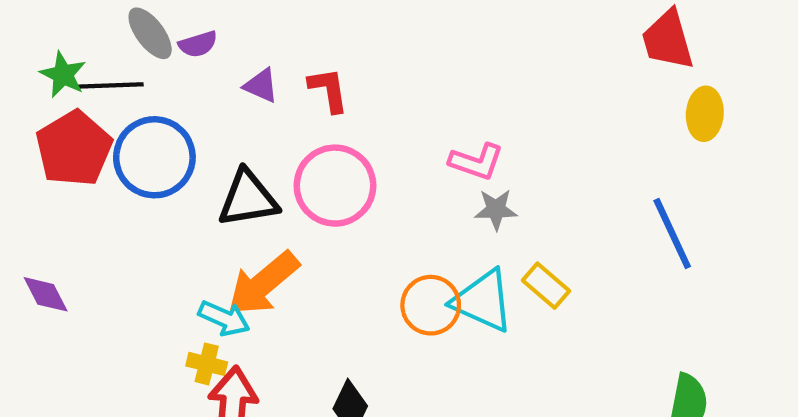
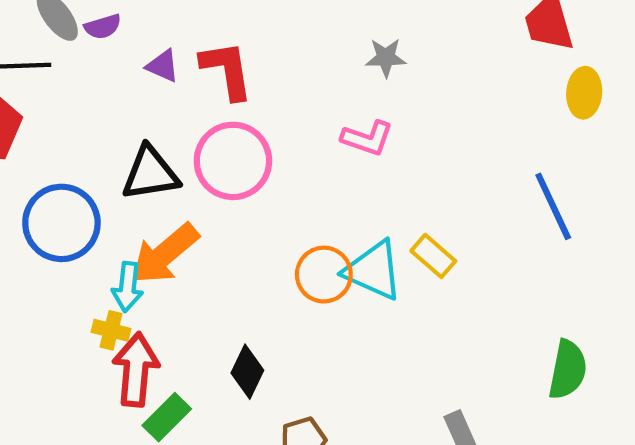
red L-shape: (328, 90) -> (227, 70), size x1.4
blue circle: (154, 157) -> (61, 223), moved
gray star: (496, 209) -> (386, 58), moved
cyan arrow: (224, 318) -> (128, 287), turned 72

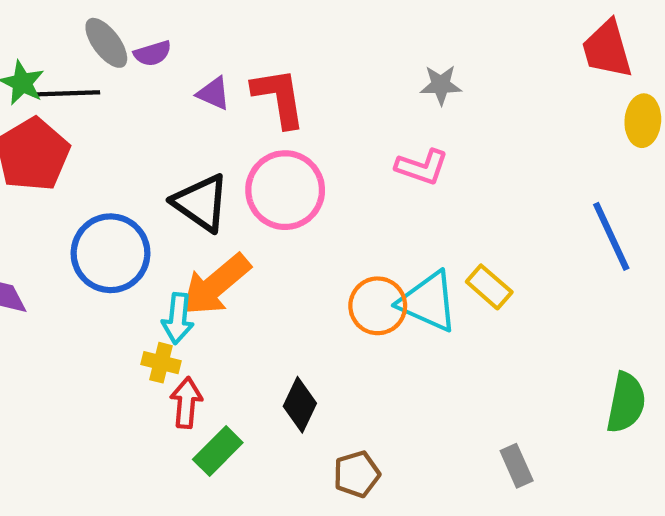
black triangle: (150, 173) -> (201, 203), turned 44
red arrow: (136, 370) -> (186, 403), size x0.7

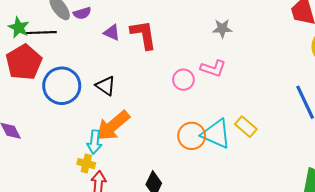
pink circle: (285, 190) -> (183, 80), moved, size x0.6
black triangle: (201, 203) -> (106, 86), size x0.7
blue circle: (110, 253) -> (62, 86), moved

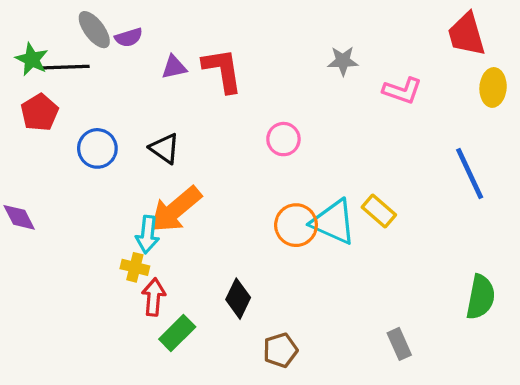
purple triangle: (112, 33) -> (174, 67), turned -36
red pentagon: (24, 62) -> (40, 112), size x0.7
pink L-shape: (213, 68) -> (402, 91), moved
blue circle: (62, 86) -> (97, 148), size x0.7

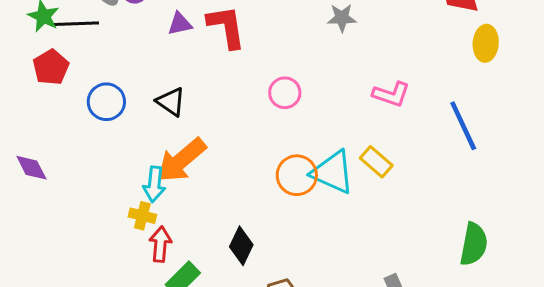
pink L-shape: (402, 91) -> (391, 94), moved

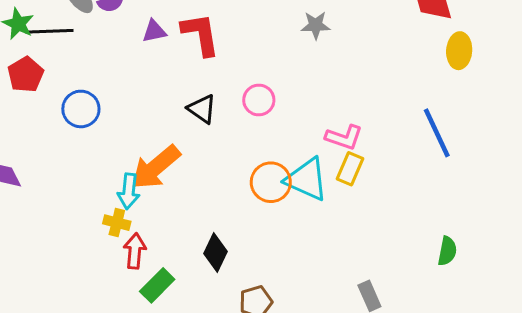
pink L-shape: (391, 94) -> (344, 137), moved
black triangle: (171, 102) -> (202, 109), moved
yellow rectangle: (376, 162) -> (350, 169), turned 72
green semicircle: (474, 244) -> (447, 251), size x0.7

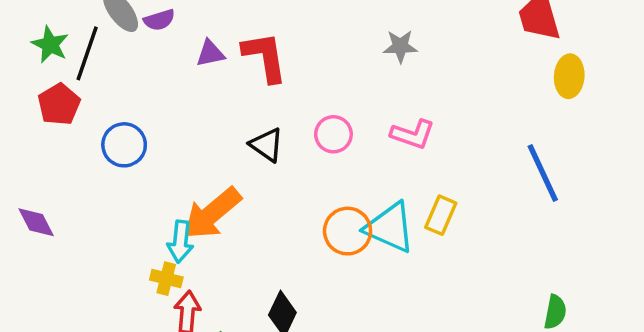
black line: (50, 31) -> (87, 53), turned -69
pink L-shape: (344, 137) -> (413, 134), moved

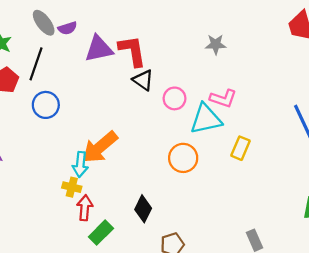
black line: (87, 53) -> (36, 64), moved
purple triangle: (210, 53) -> (99, 49), size x1.6
black triangle: (267, 145) -> (143, 80), moved
cyan triangle: (390, 228) -> (206, 119), moved, turned -36

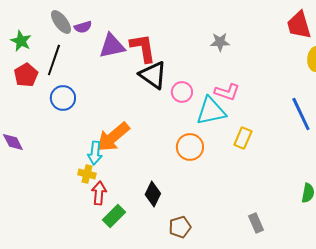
black triangle: (143, 80) -> (153, 75), size x1.4

